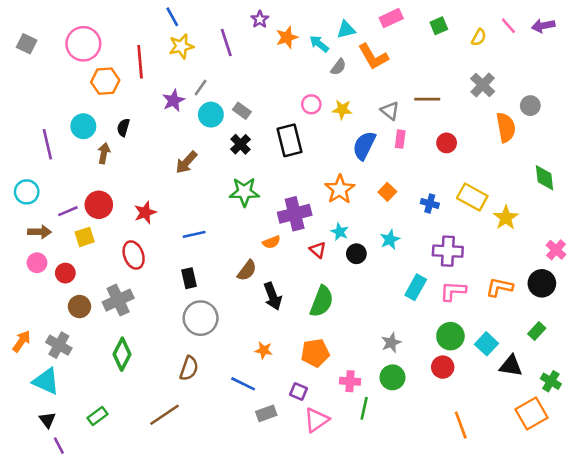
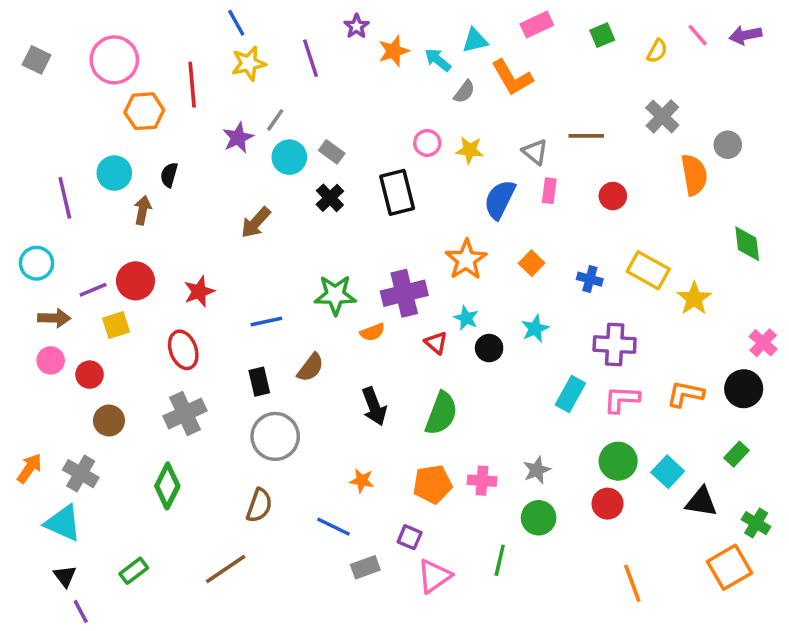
green star: (244, 192) -> (335, 295), moved
brown semicircle: (247, 270) -> (311, 367), moved
gray cross: (118, 300) -> (185, 413), moved
pink cross: (350, 381) -> (482, 481), moved

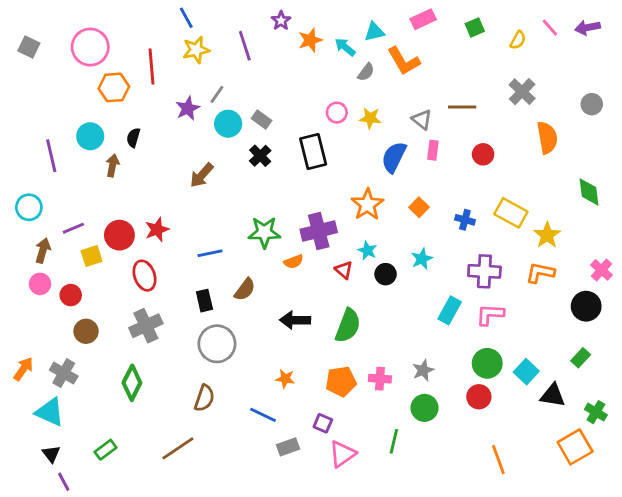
gray circle: (728, 145) -> (592, 104), moved
red circle: (136, 281) -> (119, 235), moved
brown arrow: (54, 318) -> (43, 250), turned -75
orange L-shape: (685, 394) -> (540, 273), moved
black arrow: (374, 406) -> (295, 320), turned 112

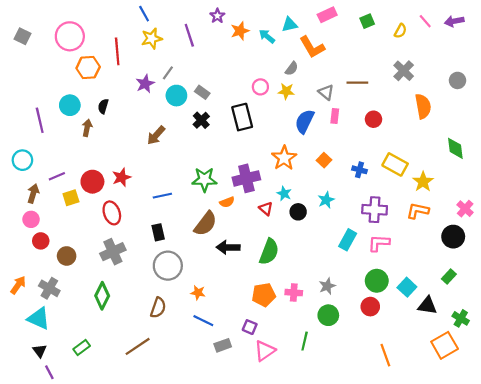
gray semicircle: (366, 72) -> (292, 69), moved
brown semicircle: (245, 289) -> (206, 224), moved, size x1.4
red circle: (71, 295) -> (41, 241), moved
orange star: (285, 379) -> (198, 293), moved

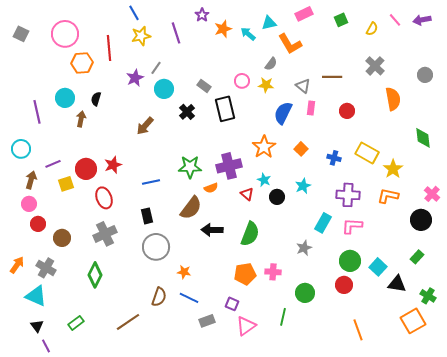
gray rectangle: (202, 92) -> (204, 86), moved
gray star: (327, 286) -> (304, 248), moved
brown semicircle: (158, 308) -> (159, 297), moved

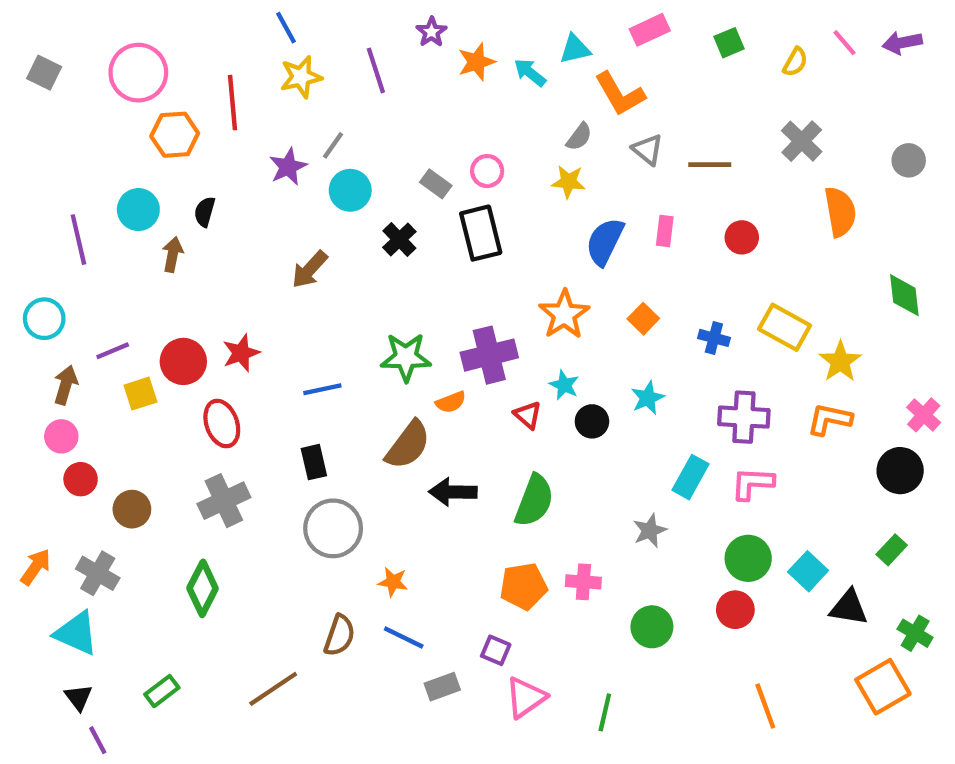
pink circle: (242, 81) -> (487, 171), moved
gray triangle: (303, 86) -> (648, 150), moved
green line: (283, 317) -> (605, 712), moved

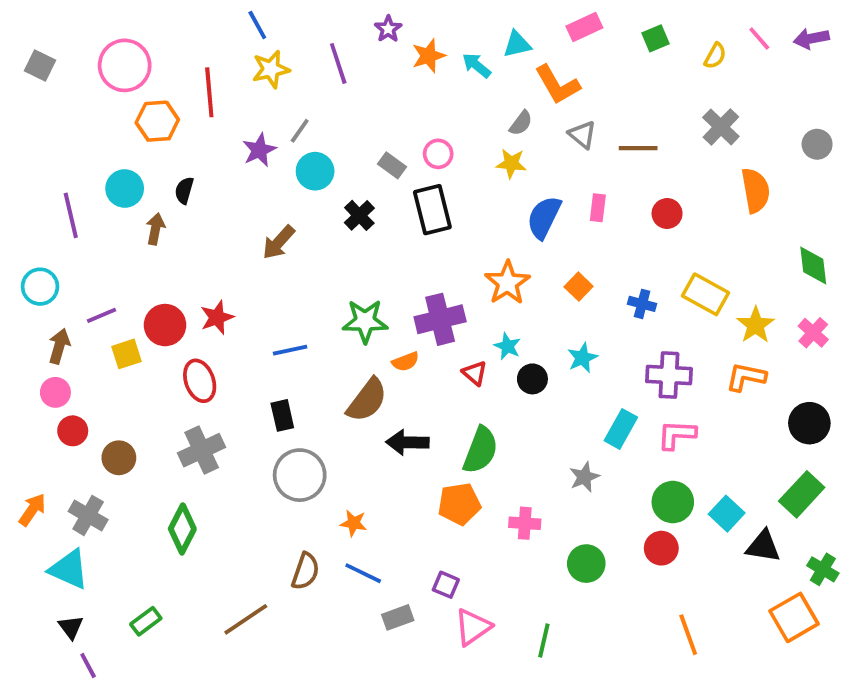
pink cross: (924, 415) -> (813, 333), moved
green rectangle: (892, 550) -> (802, 494), size x1.6
orange pentagon: (524, 586) -> (459, 504), moved

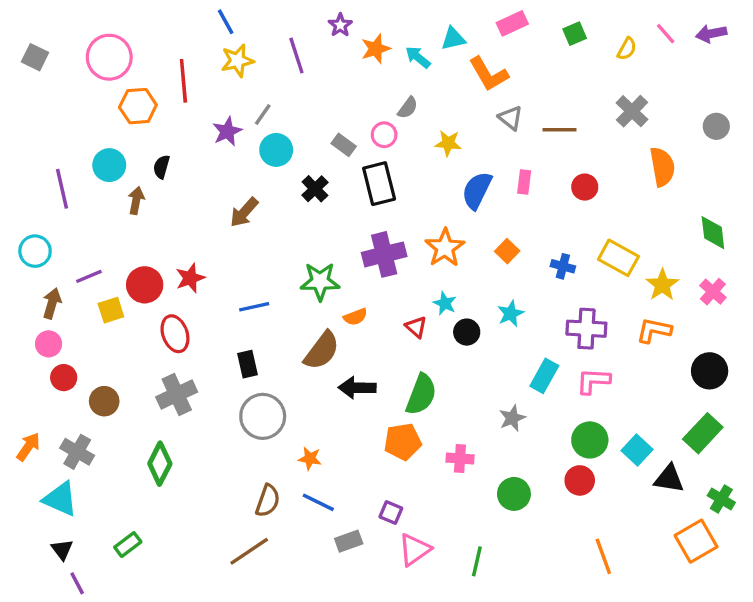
gray semicircle: (521, 123) -> (408, 108), moved
purple cross: (440, 319) -> (384, 254), moved
brown line: (246, 619) -> (249, 551), moved

